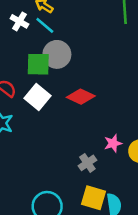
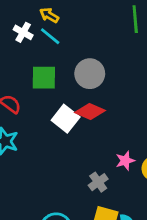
gray circle: (57, 54) -> (90, 74), moved
white square: (38, 97) -> (66, 119), moved

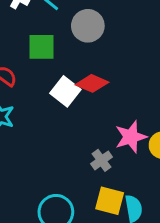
gray circle: (90, 74) -> (88, 26), moved
pink star: (125, 161) -> (131, 137), size x1.5

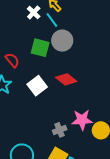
gray circle: (88, 26) -> (62, 41), moved
white square: (65, 91) -> (37, 86), moved

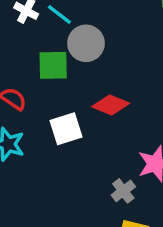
white square: (37, 86) -> (66, 129), turned 36

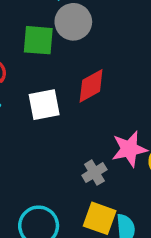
red diamond: (111, 105) -> (91, 86), turned -57

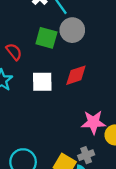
gray cross: (94, 173) -> (86, 155), moved

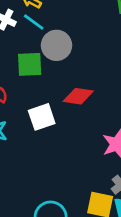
red diamond: (76, 75) -> (78, 96), turned 45

